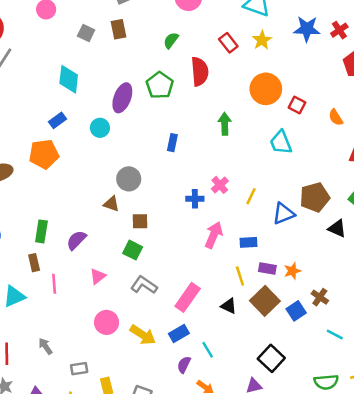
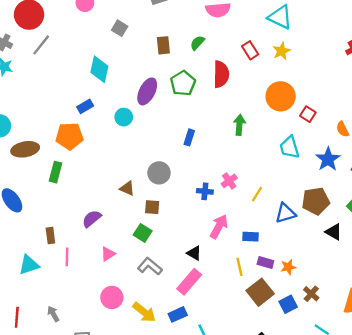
brown rectangle: (118, 29) -> (163, 45), moved
blue star: (307, 29) -> (328, 159), moved, turned 30
gray circle: (129, 179) -> (159, 173), moved
green rectangle: (41, 231) -> (55, 172), moved
black triangle: (229, 306) -> (194, 253), moved

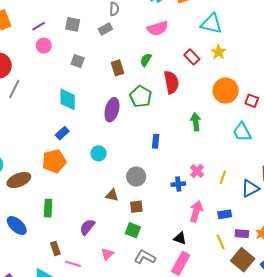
cyan circle: (124, 117) -> (99, 153), moved
green rectangle: (55, 172) -> (48, 208), moved
pink line: (67, 257) -> (73, 264), turned -63

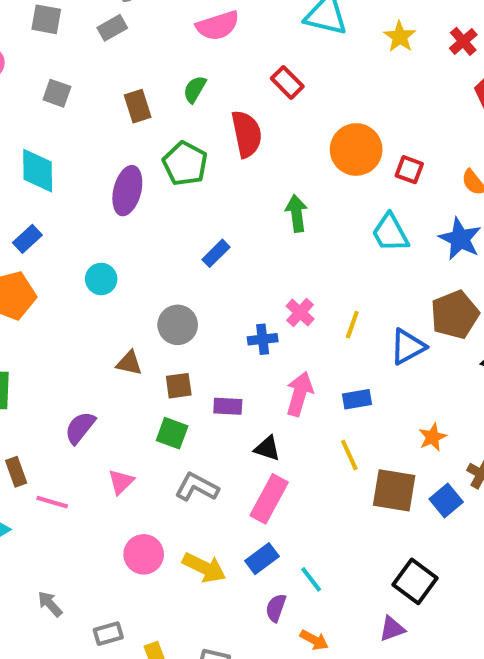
yellow star: (218, 52) -> (400, 37), moved
blue rectangle: (156, 141) -> (216, 253), turned 40
purple rectangle: (242, 234) -> (228, 406), moved
brown square: (243, 260) -> (394, 490), turned -30

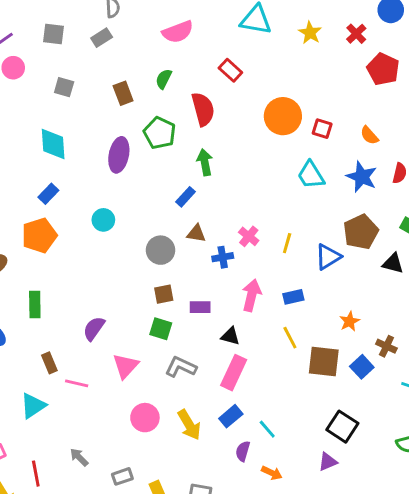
green arrow: (297, 213) -> (205, 162), moved
brown triangle: (129, 363) -> (196, 234), moved
pink triangle: (121, 482) -> (126, 366), size x1.4
yellow arrow: (204, 568) -> (189, 425), turned 36

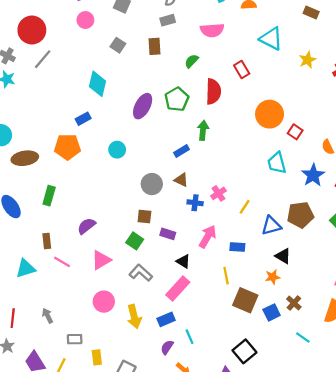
gray rectangle: (102, 38) -> (168, 20), moved
brown rectangle: (123, 93) -> (154, 46), moved
black triangle: (393, 263) -> (283, 256), moved

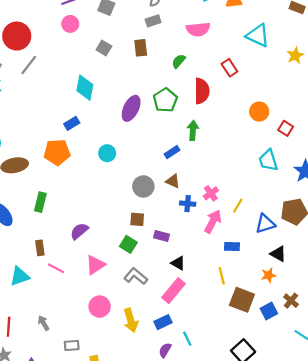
orange circle: (270, 114) -> (259, 112), size x0.7
pink arrow: (208, 237) -> (213, 221), moved

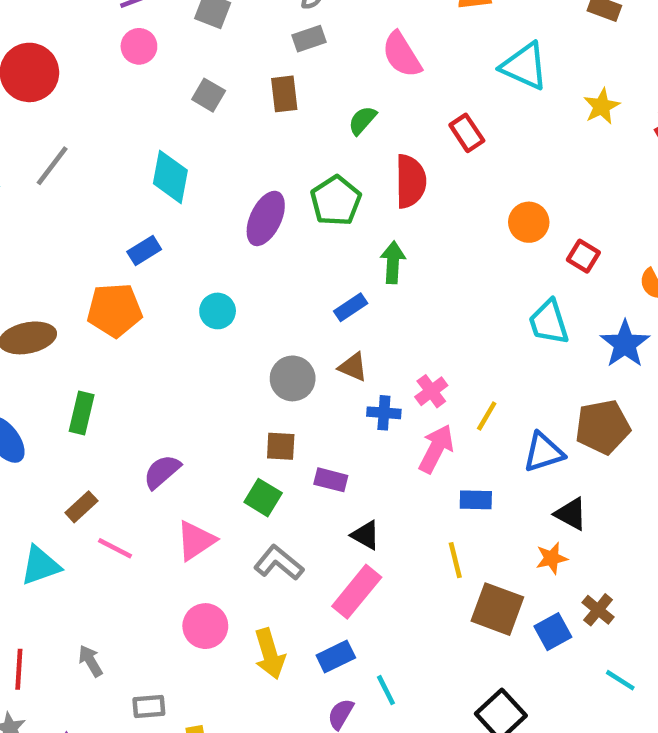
pink semicircle: (198, 29) -> (402, 55), turned 65
gray line: (29, 65) -> (52, 166), moved
brown rectangle: (40, 248) -> (81, 507), turned 56

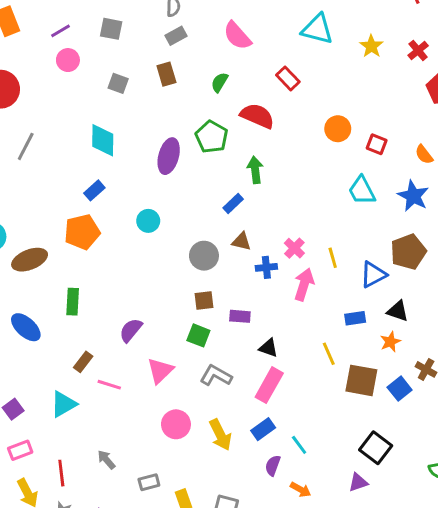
red semicircle: (410, 181) -> (257, 116), turned -56
yellow line: (487, 416) -> (333, 258), turned -36
blue rectangle: (476, 500) -> (355, 318), moved

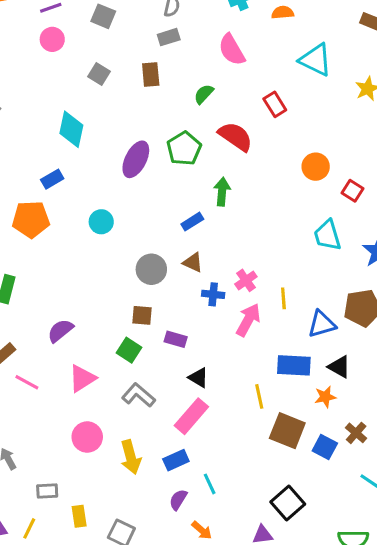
blue rectangle: (355, 318) -> (294, 365), size x1.5
blue square: (400, 389) -> (325, 447), turned -35

